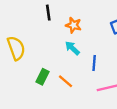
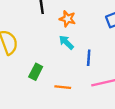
orange line: (65, 81) -> (63, 87), moved, turned -35

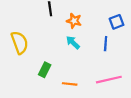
blue line: (89, 58) -> (106, 44), moved

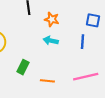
blue square: (116, 22) -> (93, 20), turned 32
cyan arrow: (73, 43) -> (51, 41), turned -32

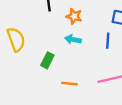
green rectangle: (23, 67) -> (47, 60), moved

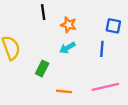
cyan arrow: (73, 39) -> (67, 48), turned -42

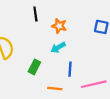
blue line: (102, 49) -> (70, 69), moved

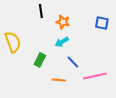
blue line: (70, 69) -> (73, 62), turned -48

